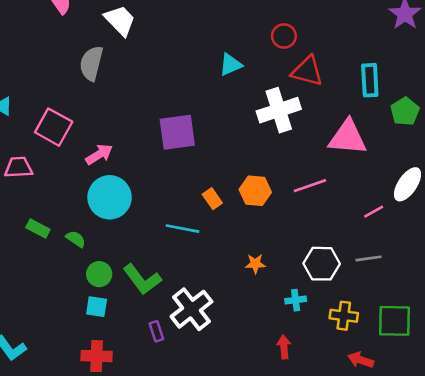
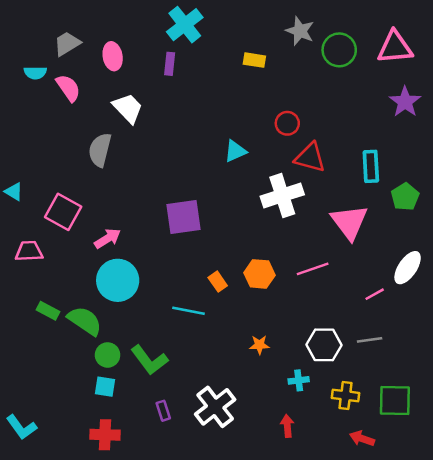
pink triangle: (348, 137) -> (349, 222), turned 48
green semicircle: (76, 239) -> (85, 321), size x1.8
white cross: (192, 309) -> (215, 407), moved

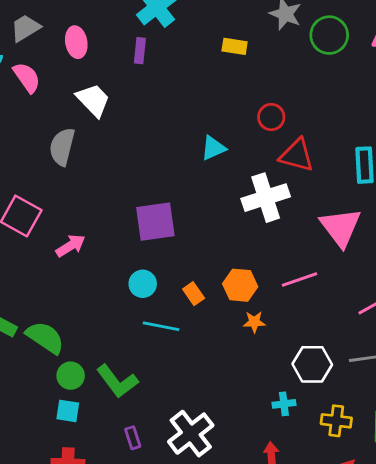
cyan circle: (118, 280) -> (143, 284), moved, size x0.6
orange star: (259, 345) -> (254, 322), moved

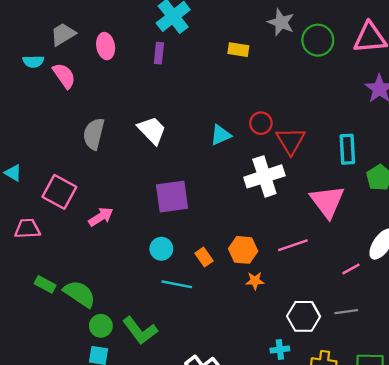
white trapezoid: (93, 100) -> (152, 130), moved
red circle: (271, 117) -> (261, 123), moved
red triangle: (297, 155) -> (291, 141), turned 44

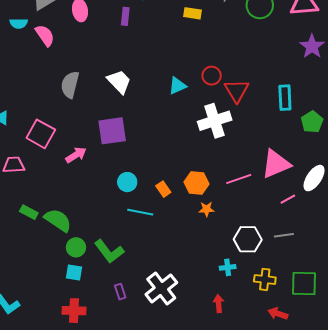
purple square: (172, 197) -> (112, 131), moved
pink triangle: (327, 201) -> (276, 164), moved, turned 44

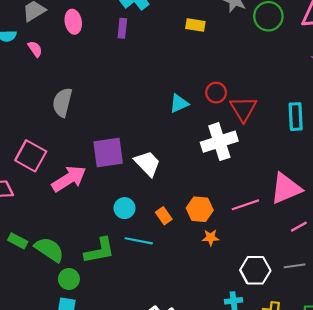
pink semicircle: (45, 35) -> (35, 49), size x0.7
white trapezoid: (119, 82) -> (147, 163), moved
pink arrow: (76, 155) -> (69, 179), size x1.5
green L-shape: (109, 251) -> (99, 251), moved, turned -64

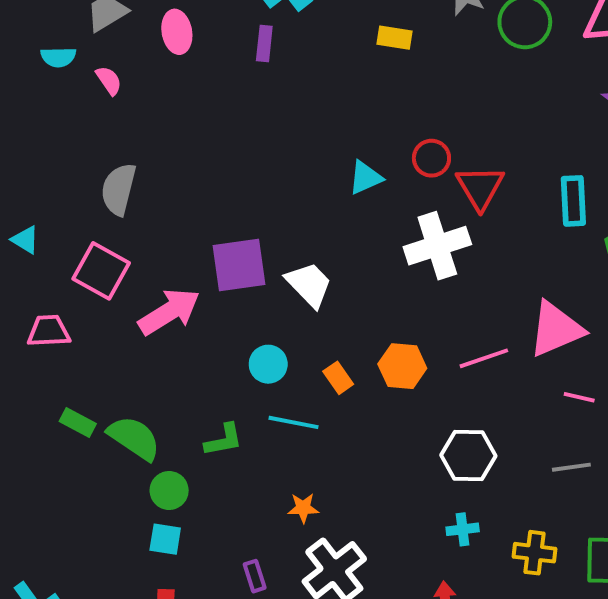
gray semicircle: (62, 102) -> (119, 189), moved
pink line: (299, 227) -> (579, 397), turned 42
orange star: (211, 238) -> (303, 508), moved
green L-shape: (99, 251) -> (224, 440), size x0.7
white hexagon: (255, 270) -> (468, 456), moved

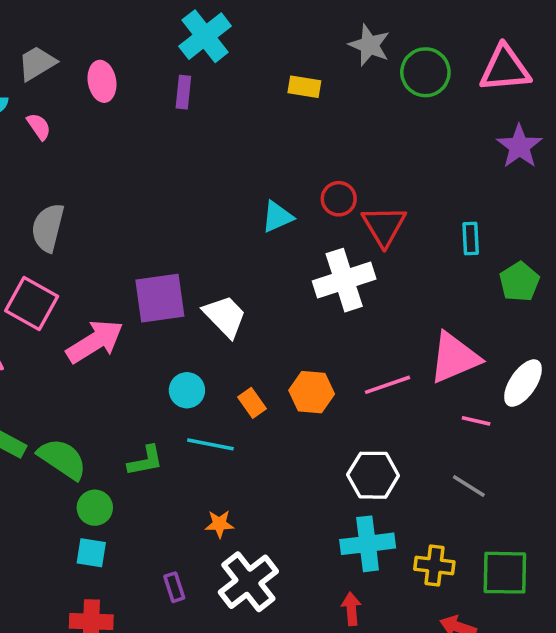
cyan rectangle: (573, 201) -> (471, 238), size x0.7
gray line: (571, 467) -> (469, 486), turned 40
cyan cross: (463, 529) -> (368, 544), size x1.8

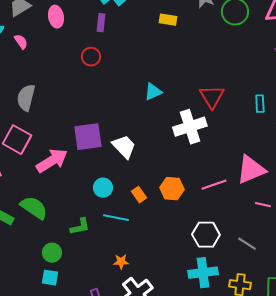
red circle: (339, 199) -> (91, 57), moved
green semicircle: (62, 459) -> (34, 208), moved
gray line: (469, 486) -> (247, 244), moved

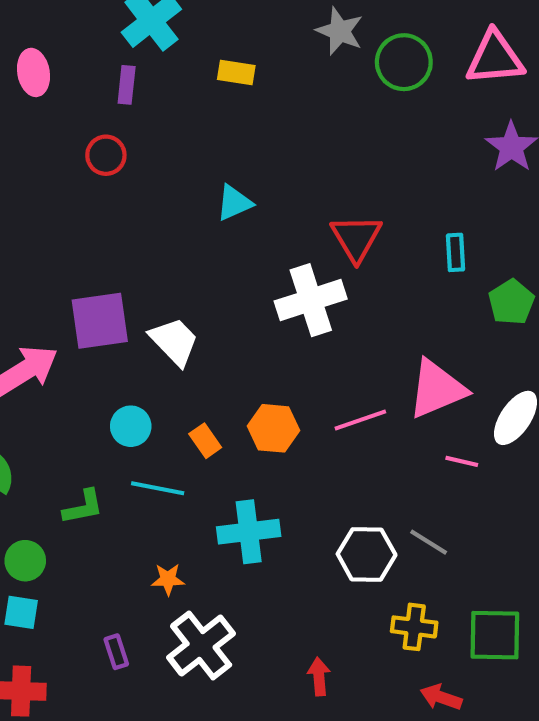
yellow rectangle: (168, 20) -> (236, 72), moved
cyan triangle: (153, 92) -> (234, 203), moved
white hexagon: (206, 235) -> (367, 554), moved
cyan cross: (203, 273) -> (249, 532), moved

